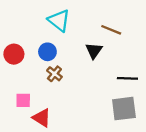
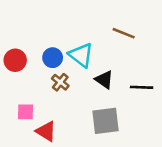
cyan triangle: (59, 21) -> (81, 55), moved
black triangle: (94, 51) -> (104, 80), moved, turned -30
gray square: (124, 109) -> (105, 121), moved

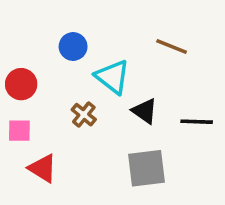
blue circle: (53, 58) -> (73, 47), moved
pink square: (25, 112) -> (19, 131), moved
red triangle: (46, 131) -> (43, 168), moved

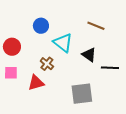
black triangle: (145, 111) -> (89, 55), moved
red triangle: (43, 168) -> (36, 83), moved, turned -48

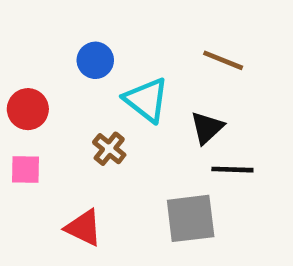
black triangle: (89, 55) -> (207, 128), turned 42
black line: (110, 68) -> (232, 170), moved
red triangle: (36, 83) -> (84, 228), moved, turned 42

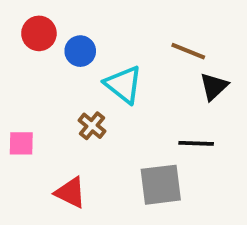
red circle: (28, 109) -> (39, 33), moved
black triangle: (207, 128) -> (214, 86), moved

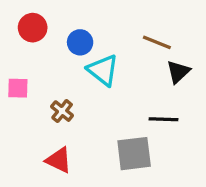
blue circle: (80, 51) -> (80, 42), moved
brown cross: (92, 126) -> (62, 111), moved
pink square: (21, 143) -> (18, 88), moved

